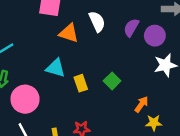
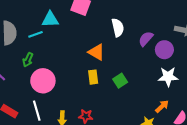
orange triangle: (69, 33) -> (96, 52), moved
cyan triangle: (55, 68) -> (50, 19), moved, turned -30
orange arrow: (142, 104) -> (162, 106), moved

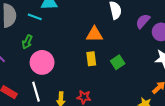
cyan line: (35, 34) -> (35, 17), turned 40
orange triangle: (96, 52) -> (95, 34), turned -30

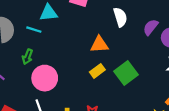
yellow rectangle: (91, 59) -> (97, 71), turned 64
green square: (118, 62) -> (126, 73), size x1.5

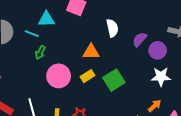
green arrow: (27, 57) -> (40, 52), moved
pink circle: (45, 78) -> (59, 76), moved

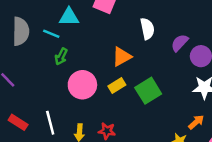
orange triangle: (91, 52) -> (122, 57), turned -30

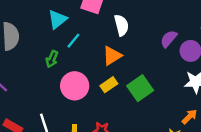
cyan triangle: (69, 17) -> (57, 19), turned -35
white semicircle: (147, 29) -> (121, 25), moved
cyan line: (51, 34) -> (73, 41), moved, turned -70

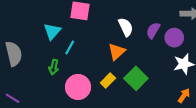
white semicircle: (121, 25) -> (126, 27), moved
orange triangle: (112, 56) -> (117, 52), moved

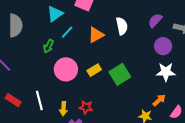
purple semicircle: (153, 30) -> (155, 20), moved
orange triangle: (117, 52) -> (96, 35), moved

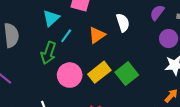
green arrow: (48, 46) -> (48, 53), size x1.5
yellow rectangle: (94, 70) -> (99, 72), size x1.5

